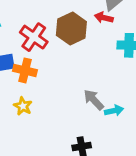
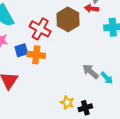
yellow star: (23, 106) -> (67, 103), moved
cyan arrow: (114, 111) -> (107, 78), turned 64

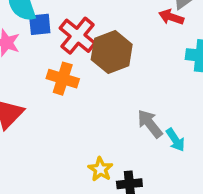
brown hexagon: (68, 19) -> (112, 52), moved
blue square: (21, 50) -> (40, 24), moved

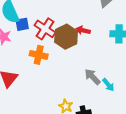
red arrow: (171, 17) -> (83, 30), moved

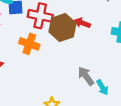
red cross: (45, 29) -> (40, 16), turned -30

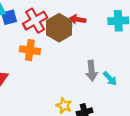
red cross: (40, 16) -> (35, 21), turned -30
gray arrow: (86, 76) -> (92, 71), turned -138

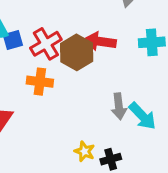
red arrow: (78, 19) -> (100, 41), size x1.5
cyan arrow: (110, 79) -> (142, 116), size x1.5

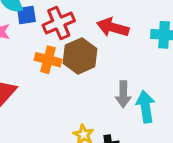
brown hexagon: (77, 52) -> (80, 56), moved
cyan arrow: (142, 116) -> (146, 107), turned -152

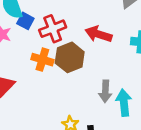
blue square: (26, 15) -> (25, 21), turned 35

